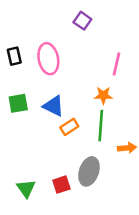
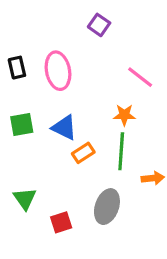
pink line: (116, 64) -> (140, 77), turned -65
red square: (61, 185) -> (61, 222), moved
green triangle: (26, 188) -> (25, 199), moved

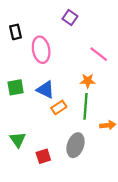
black rectangle: (17, 68) -> (16, 32), moved

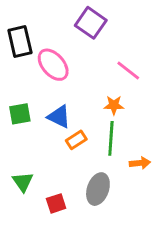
purple square: (70, 17) -> (91, 23), size x1.5
black rectangle: (16, 32) -> (20, 42), size x1.5
pink ellipse: (41, 50) -> (53, 65), turned -30

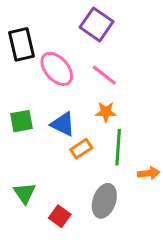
pink line: (128, 70) -> (104, 75), moved
orange star: (114, 105) -> (106, 112), moved
red square: (56, 203) -> (60, 216), turned -36

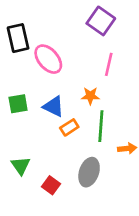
purple square: (97, 24) -> (101, 21), moved
pink line: (104, 75) -> (109, 64), moved, turned 65

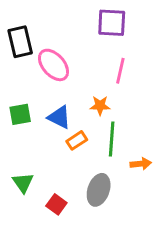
purple square: (101, 21) -> (112, 23), turned -32

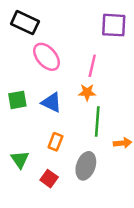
purple square: (112, 23) -> (114, 25), moved
black rectangle: (20, 42) -> (25, 23), moved, turned -52
pink line: (120, 71) -> (92, 66), moved
orange rectangle: (77, 140) -> (55, 142), moved, turned -36

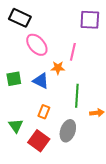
orange star: (87, 92) -> (58, 68), moved
red square: (49, 179) -> (39, 141), size x1.5

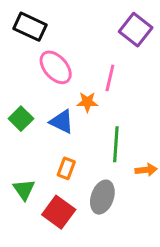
purple square: (90, 20) -> (136, 30), turned 35
green square: (14, 79) -> (21, 119), turned -35

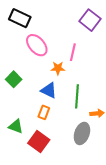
blue triangle: (62, 122) -> (49, 90), moved
green triangle: (24, 190) -> (16, 126), turned -35
gray ellipse: (102, 197) -> (82, 133), moved

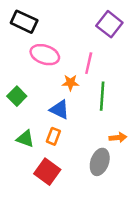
pink ellipse: (37, 45) -> (45, 55), turned -30
green line: (77, 96) -> (102, 96), moved
green triangle: (16, 126) -> (25, 139), moved

